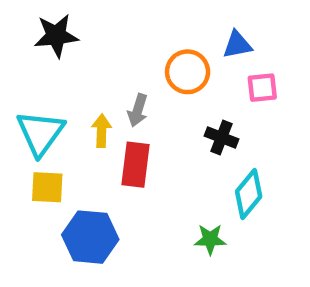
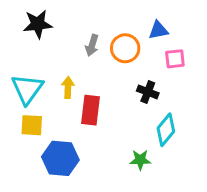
gray arrow: (138, 110) -> (92, 45), moved

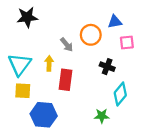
gray arrow: (92, 45) -> (67, 45), moved, turned -56

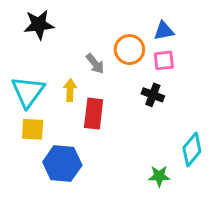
pink square: (127, 42) -> (164, 60), moved
cyan diamond: (120, 94) -> (192, 150), moved
green star: (102, 116) -> (159, 176), moved

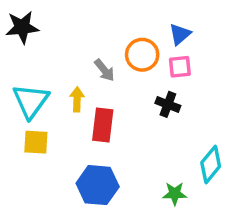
black star: (39, 25) -> (22, 27), moved
blue triangle: (164, 31) -> (180, 34), turned -30
blue hexagon: (62, 164) -> (98, 185), moved

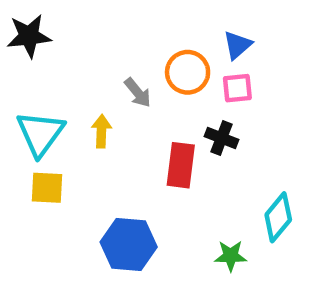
red rectangle: (103, 125) -> (181, 165), moved

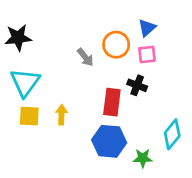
black star: (29, 36) -> (18, 38), moved
yellow arrow: (101, 131) -> (61, 115), moved
blue hexagon: (129, 244) -> (109, 141), moved

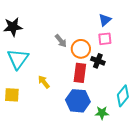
orange circle: (116, 45) -> (81, 49), moved
yellow arrow: (61, 115) -> (44, 82), turned -40
yellow square: (29, 116) -> (12, 95), moved

